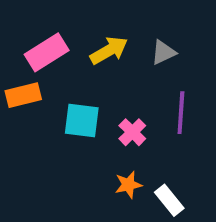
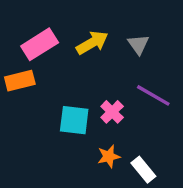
gray triangle: (163, 52) -> (138, 44), turned -40
purple line: (181, 113) -> (153, 95), turned -64
cyan square: (82, 120) -> (74, 120), moved

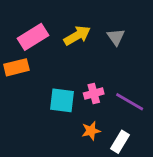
purple line: (153, 95) -> (130, 102), moved
pink cross: (112, 112) -> (94, 94), turned 30
white rectangle: (143, 170) -> (120, 142), turned 70

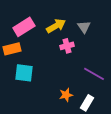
pink cross: (94, 94) -> (67, 46), moved
cyan square: (62, 100) -> (24, 73), moved

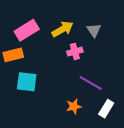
purple line: (94, 74) -> (91, 83), moved
white rectangle: (87, 103) -> (106, 109), moved

